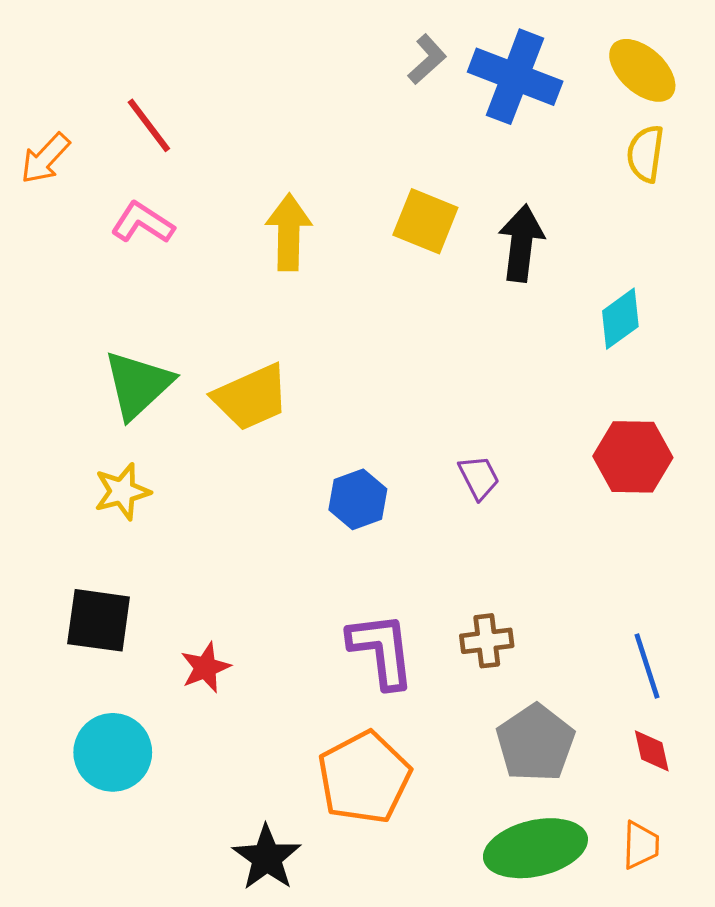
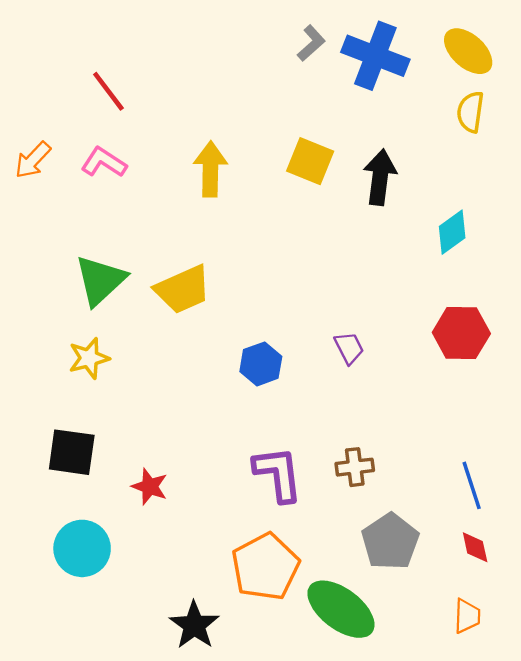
orange arrow: (45, 158) -> (33, 160), moved
red star: (205, 668) -> (150, 487), turned -30
green ellipse: (535, 848) -> (341, 609), moved, turned 50

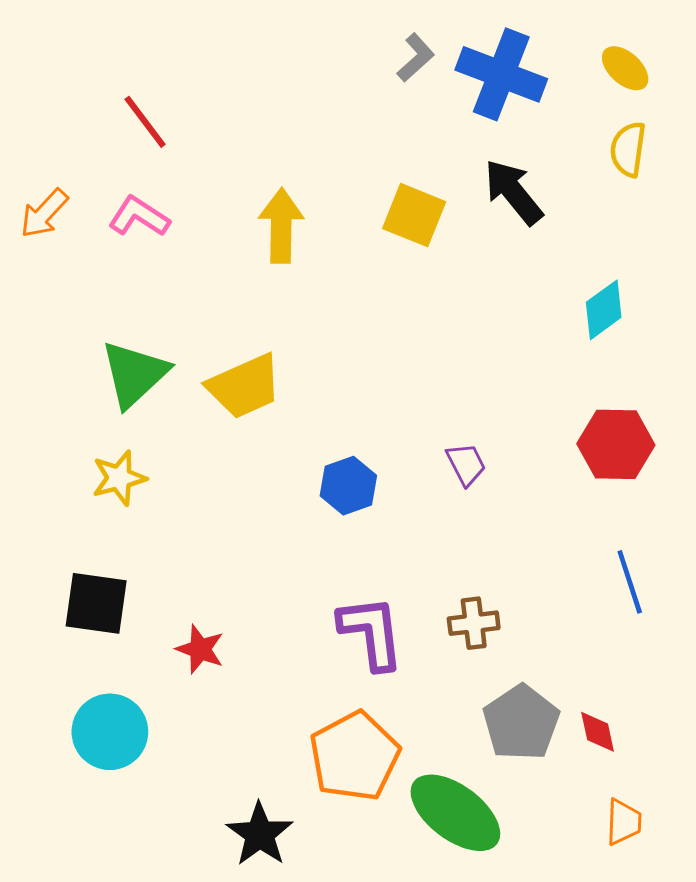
yellow ellipse: (468, 51) -> (625, 68), size x0.7
black arrow: (380, 177) -> (513, 192), moved, turned -46
blue line: (472, 485) -> (630, 582), moved
red diamond: (475, 547) -> (598, 732), moved

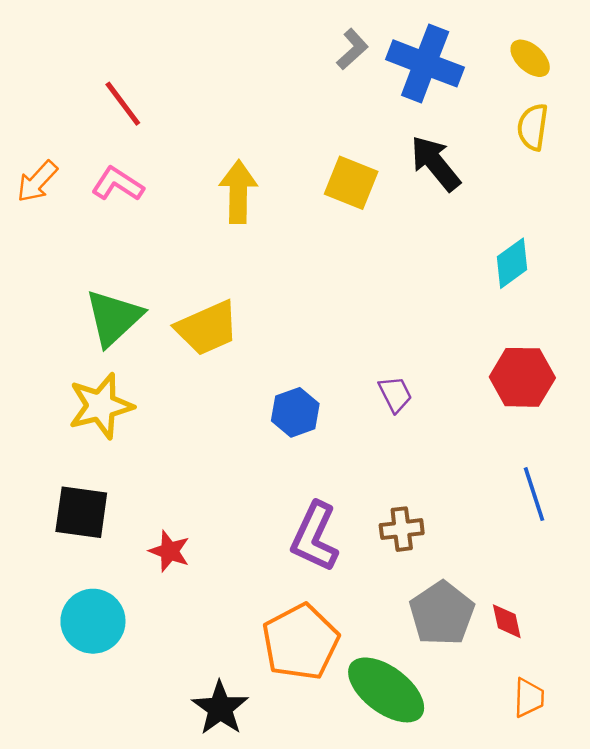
yellow star: (119, 478) -> (101, 406), size x1.4
purple L-shape: (371, 632) -> (315, 537), turned -148

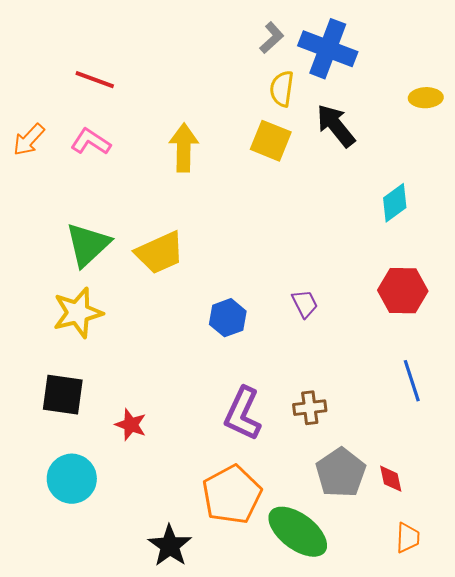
yellow ellipse: (530, 58) -> (426, 98), moved, turned -44
red line: (123, 104) -> (95, 80), turned -33
yellow semicircle: (533, 127) -> (282, 89), moved

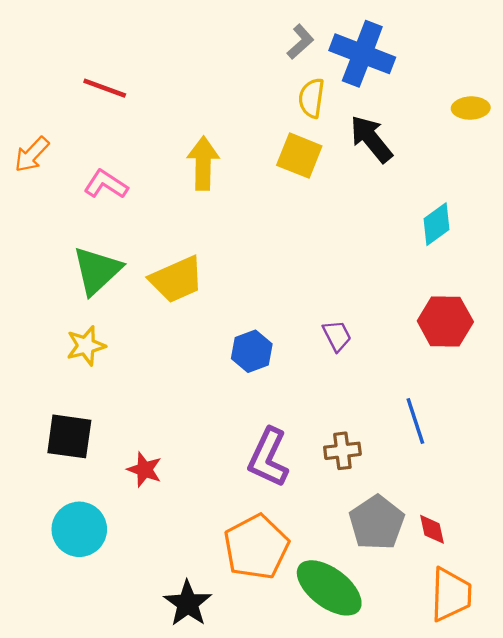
pink L-shape: (91, 142) -> (106, 184), moved
yellow star: (78, 313) -> (86, 346), size x0.7
blue line: (412, 381) -> (415, 421), moved
orange trapezoid: (408, 538) -> (451, 595), size x1.6

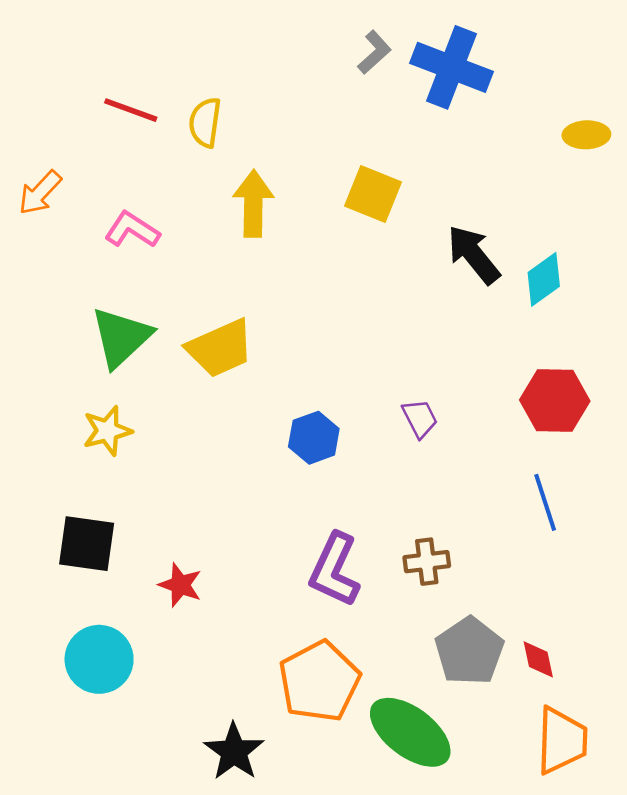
yellow semicircle: (311, 98) -> (205, 122), moved
black arrow: (371, 139) -> (474, 255), moved
blue line: (415, 421) -> (545, 502), moved

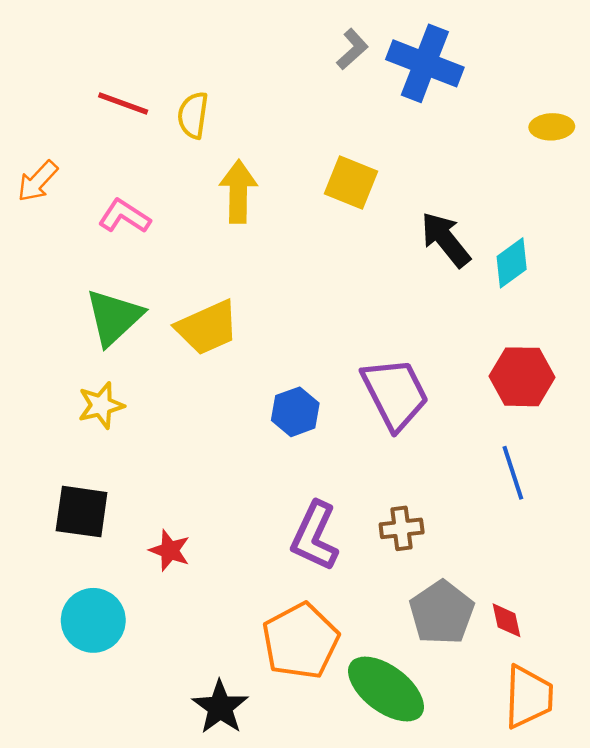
purple trapezoid: (420, 418) -> (395, 394), size x2.0

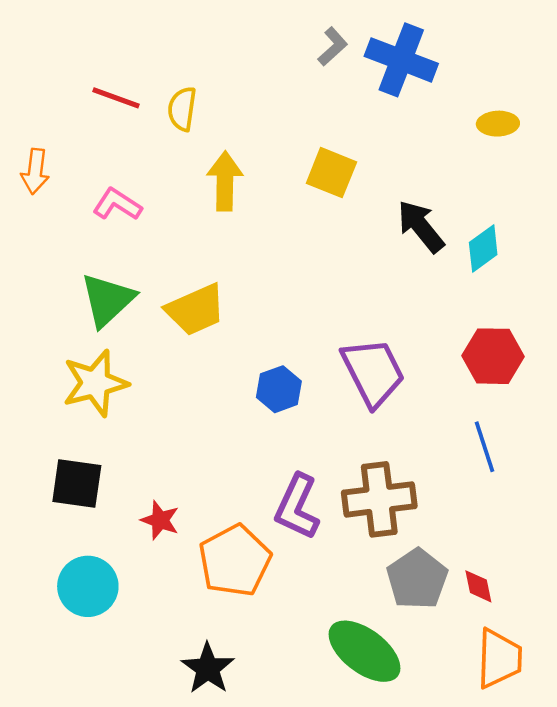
yellow ellipse: (552, 127) -> (498, 124), moved
orange arrow: (38, 181) -> (35, 171), turned -36
yellow star: (101, 405) -> (95, 383), size x1.5
brown cross: (402, 528) -> (379, 499), size x1.8
orange pentagon: (301, 641) -> (235, 561), moved

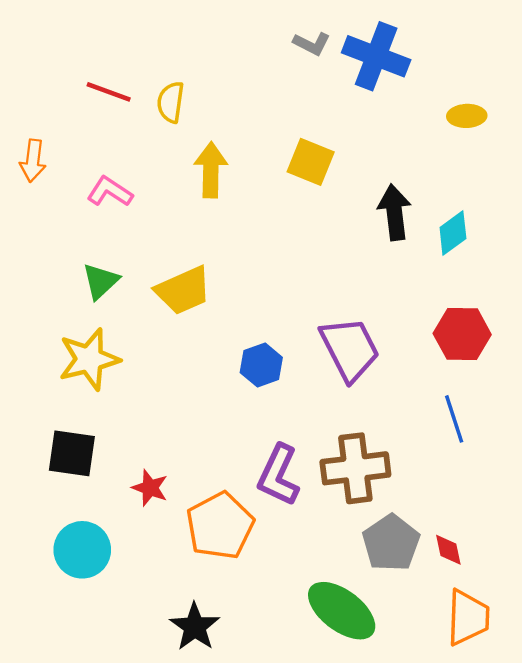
gray L-shape: (333, 46) -> (312, 44), turned 69
black arrow: (421, 226) -> (394, 212), turned 32
green triangle: (107, 300) -> (101, 281), size x0.7

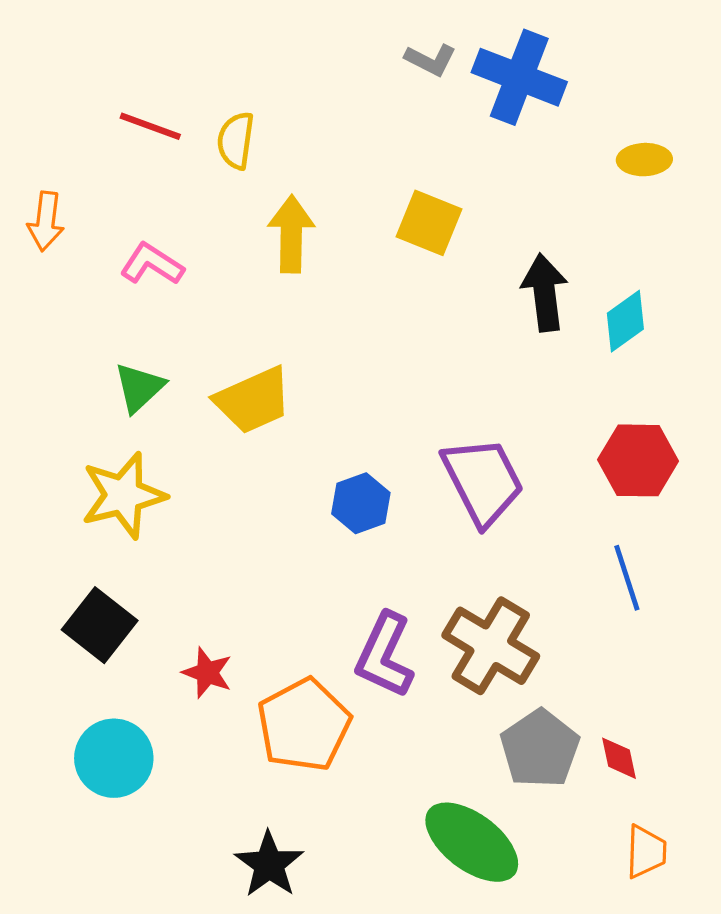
black square: (72, 453) -> (100, 625), turned 30
brown cross: (355, 468) -> (491, 646), turned 38
orange trapezoid: (468, 618) -> (646, 852), size x0.7

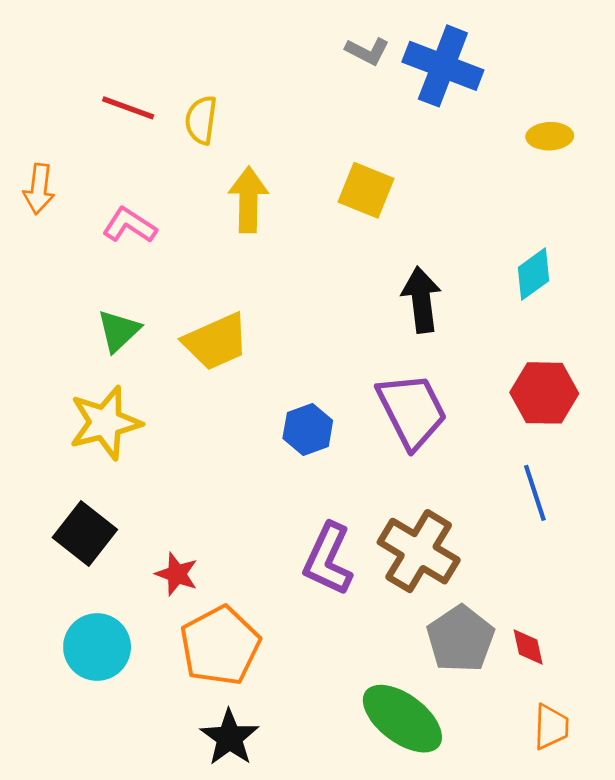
black arrow: (545, 293) -> (421, 300), moved
orange pentagon: (304, 725) -> (220, 646), moved

